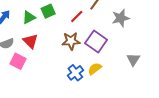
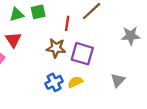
red line: (77, 16) -> (67, 23), turned -48
gray star: (121, 18) -> (131, 36), moved
purple square: (96, 41) -> (82, 54), turned -30

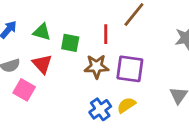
green square: (38, 12) -> (70, 43), moved, turned 32
green triangle: (17, 14) -> (42, 32), turned 40

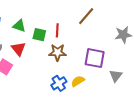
red line: (106, 34) -> (57, 30), moved
purple square: (130, 69) -> (95, 58), moved

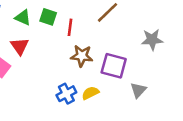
green square: (39, 35) -> (48, 17), moved
brown star: (57, 52) -> (82, 56), moved

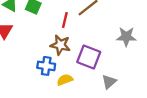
red line: (70, 27) -> (65, 20), moved
blue cross: (66, 94) -> (46, 66), moved, turned 30

